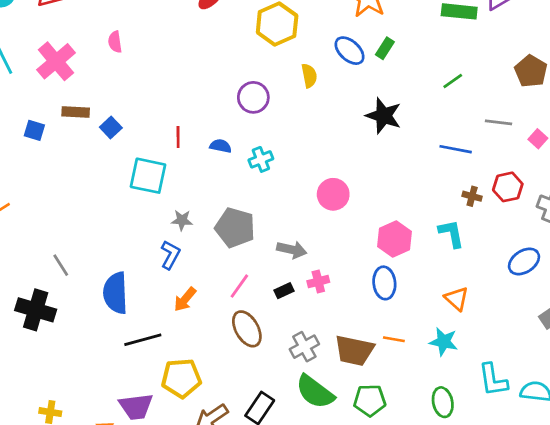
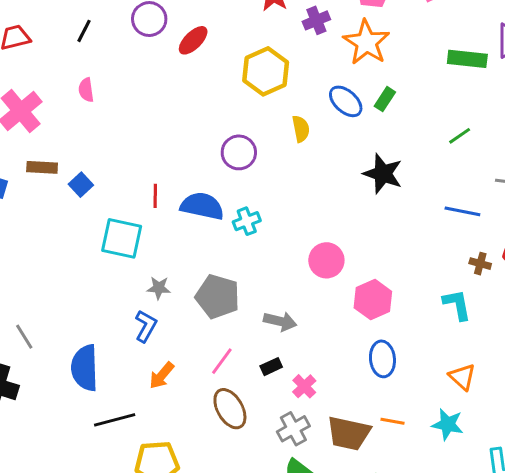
blue semicircle: (221, 146) -> (202, 206), size x1.8
pink hexagon: (395, 239) -> (373, 300), moved
pink cross: (318, 282) -> (304, 386), moved, turned -30

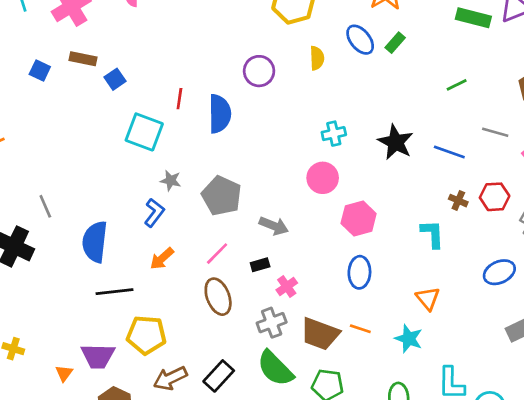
black star: (383, 174) -> (396, 142), moved
blue semicircle: (202, 206) -> (220, 114), turned 69
cyan cross: (247, 221) -> (334, 134), moved

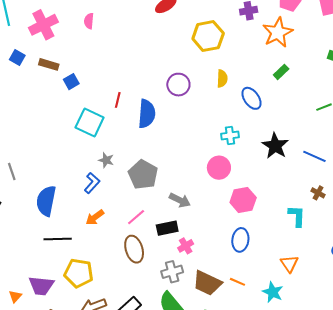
blue ellipse: (360, 40) -> (251, 98), moved
blue square: (40, 70) -> (17, 58), moved
black rectangle: (260, 265) -> (167, 228), size x1.5

